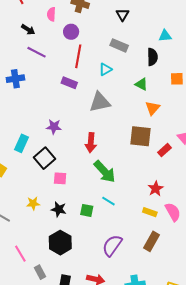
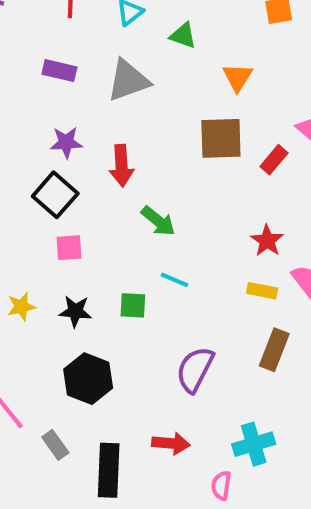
purple rectangle: (69, 83) -> (59, 71), moved
green triangle: (141, 84) -> (183, 36), moved
purple star: (54, 127) -> (66, 142), moved
black square: (45, 158) -> (55, 195), moved
green arrow: (105, 172) -> (158, 221), size x0.7

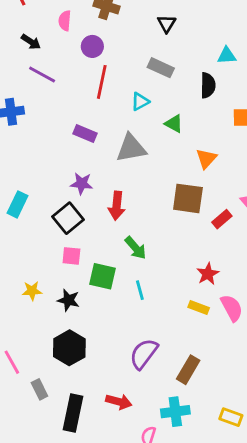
cyan line: (175, 280) -> (140, 290), turned 42
green square: (133, 305) -> (102, 276), moved, size x1.4
brown rectangle: (274, 350) -> (188, 370), moved

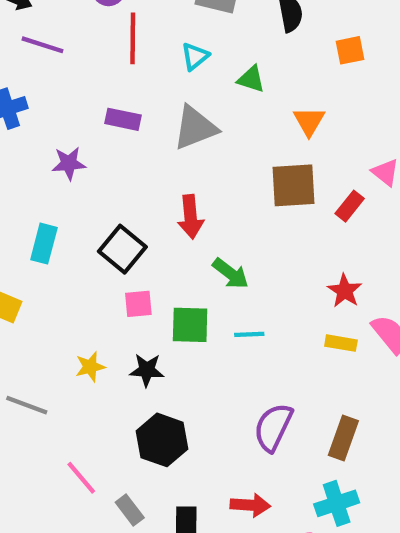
purple star: (82, 184) -> (69, 163), moved
cyan line: (140, 290) -> (249, 334), turned -66

